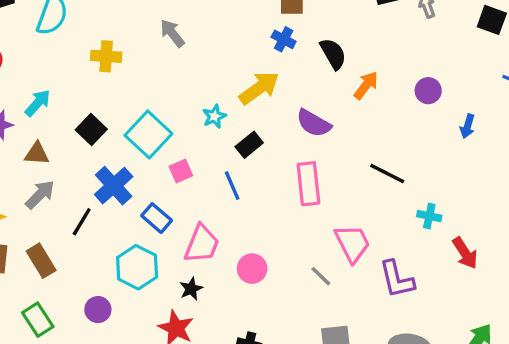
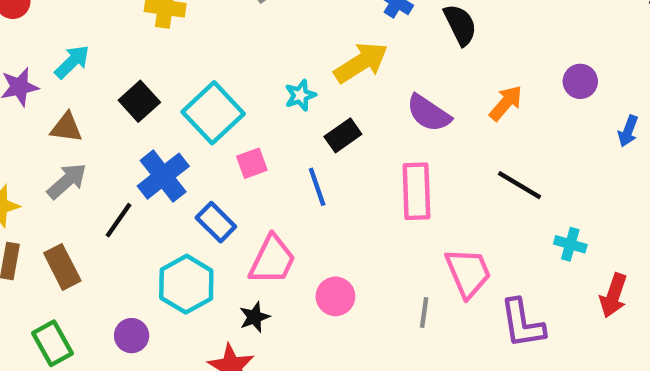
orange arrow: (366, 85) -> (506, 103), moved
red arrow: (465, 253) -> (613, 295), turned 48
gray line: (321, 276) -> (424, 312), turned 50

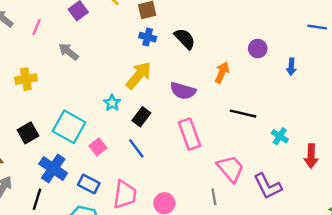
black square: (139, 101) -> (28, 133), turned 30
cyan cross: (570, 244) -> (280, 136), turned 35

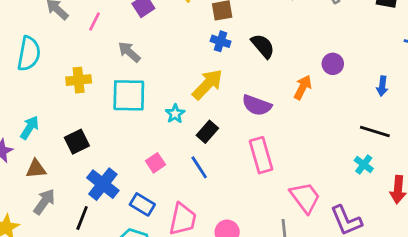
purple circle: (258, 49) -> (333, 64), moved
black line: (243, 114) -> (375, 131), moved
cyan square: (69, 127) -> (129, 95), moved, turned -32

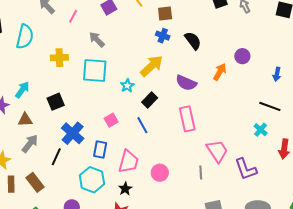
blue rectangle: (142, 204) -> (100, 149), turned 66

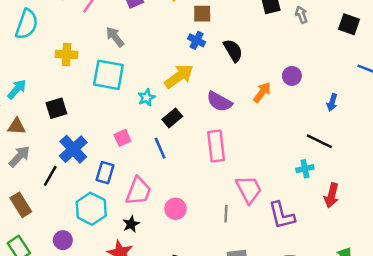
cyan cross: (261, 130) -> (305, 169), turned 32

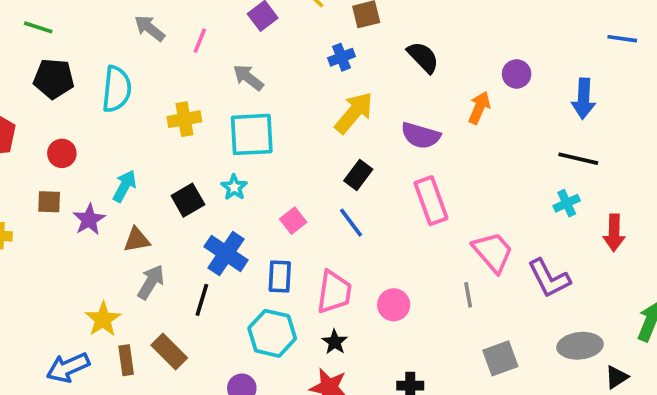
blue cross: (197, 40) -> (341, 57), moved, turned -35
cyan star: (146, 97) -> (234, 187), moved
blue arrow: (332, 102) -> (584, 99), size x1.5

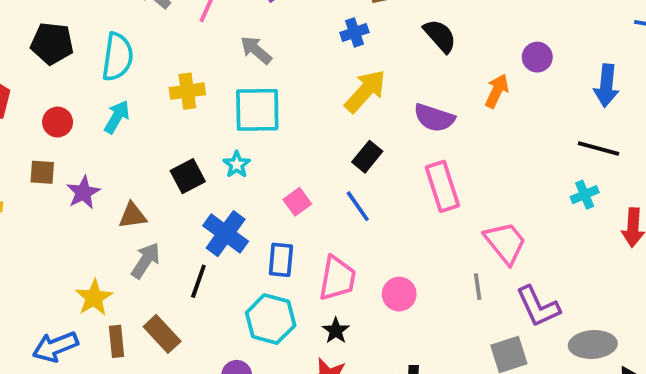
cyan arrow: (125, 186) -> (117, 117), moved
purple L-shape: (549, 278) -> (538, 307), moved

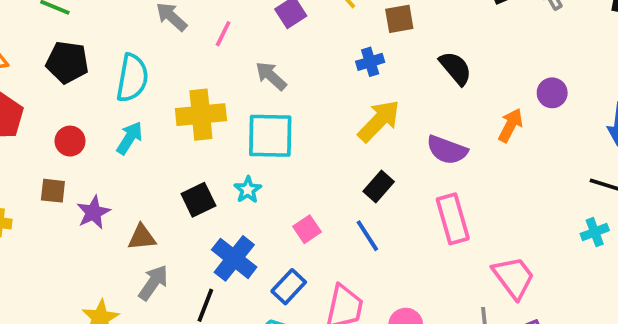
yellow cross: (187, 91) -> (201, 115), size x1.4
blue rectangle: (281, 260) -> (289, 287), turned 36

